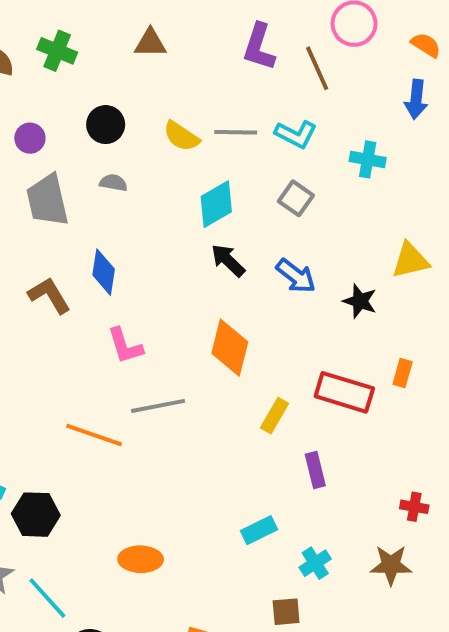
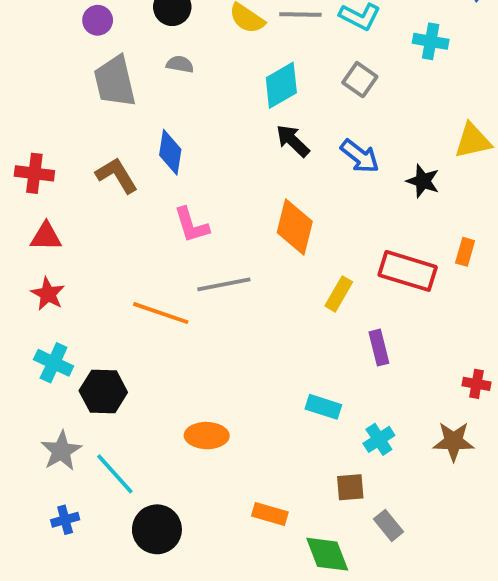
cyan rectangle: (259, 530) -> (323, 407), turned 44

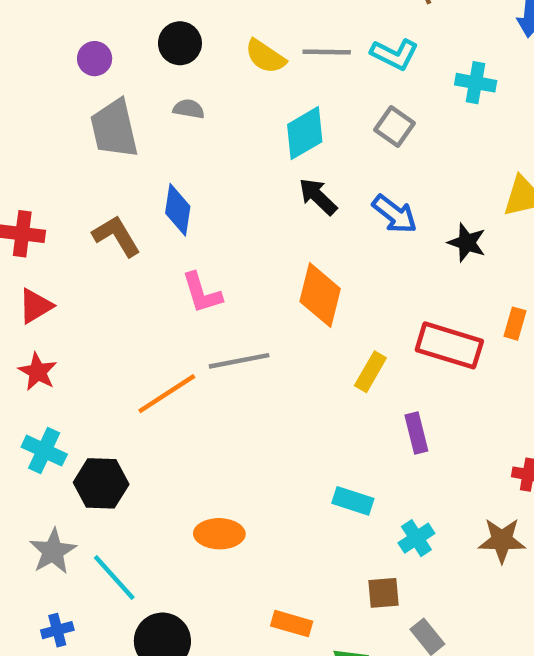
red triangle: (46, 237) -> (35, 306), turned -32
orange line: (161, 313) -> (167, 394), turned -52

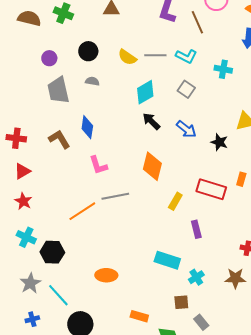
cyan rectangle: (353, 501) -> (167, 260), size x1.4

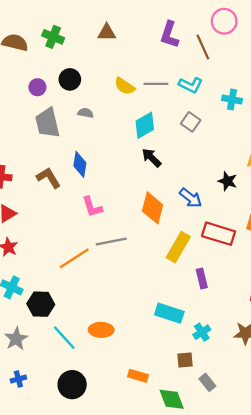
black circle: (88, 51) -> (70, 79), moved
blue arrow: (186, 129) -> (191, 198), moved
yellow rectangle: (175, 201) -> (178, 247), size x1.5
cyan line: (58, 295) -> (64, 338), moved

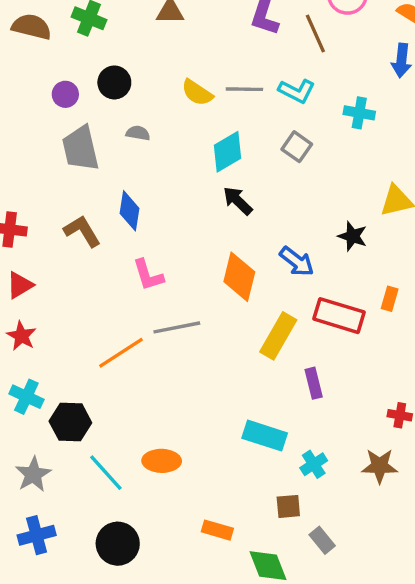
blue cross: (18, 379) -> (37, 535), size x1.5

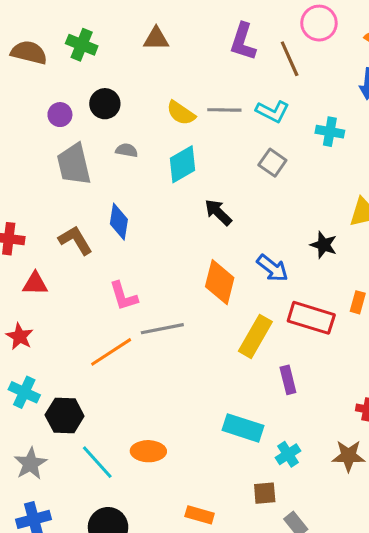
cyan diamond: (228, 152) -> (182, 164), moved
pink L-shape: (148, 275) -> (124, 296), moved
red triangle: (20, 285) -> (35, 284), moved, turned 32

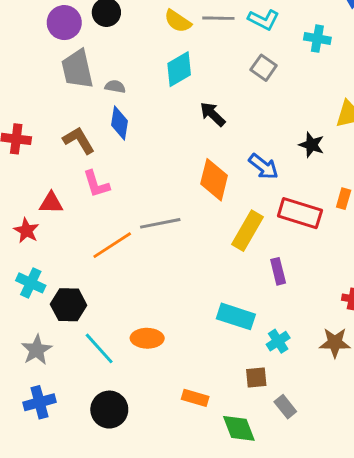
purple circle: (60, 115) -> (64, 23), size x1.5
gray semicircle: (127, 150) -> (115, 87), moved
red triangle: (35, 284) -> (51, 203), moved
pink L-shape: (124, 296) -> (96, 184), moved

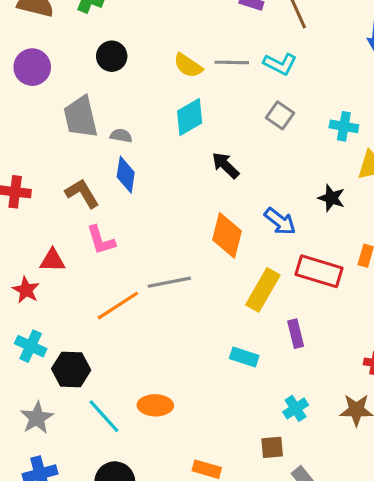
purple circle: (64, 23) -> (32, 67), moved
cyan cross: (317, 39) -> (344, 126), moved
cyan rectangle: (236, 316) -> (244, 357), moved, size x0.7

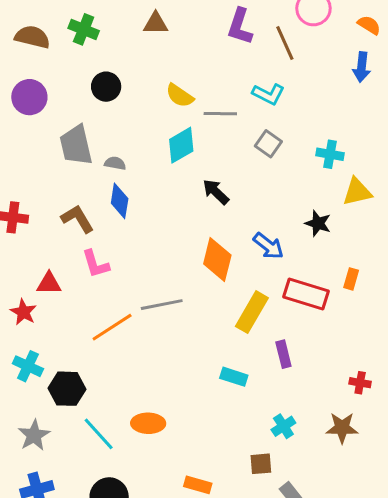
gray line: (232, 62) -> (220, 114), moved

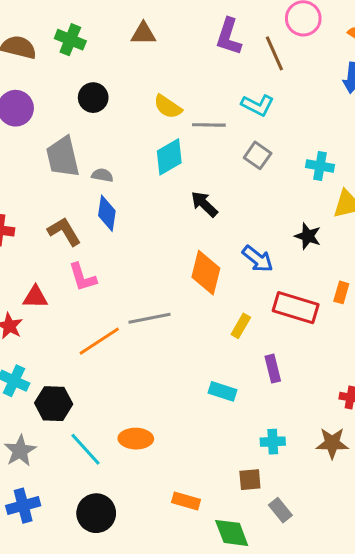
yellow rectangle: (252, 312) -> (241, 326), size x0.6
cyan cross: (283, 426) -> (273, 442), turned 30

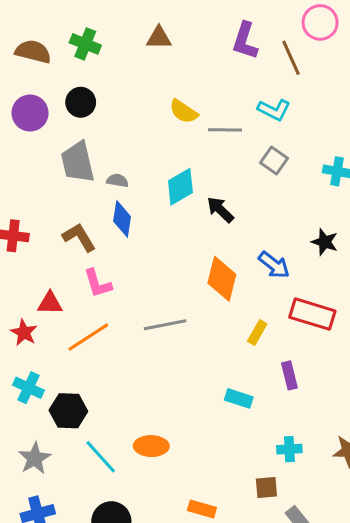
black circle: (93, 98) -> (81, 102), moved
cyan diamond: (169, 157) -> (180, 187), moved
orange line: (99, 341) -> (88, 337), moved

